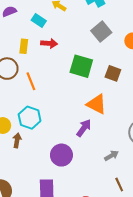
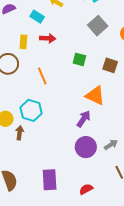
green square: (81, 66) -> (79, 59), size x0.6
orange line: (31, 81) -> (42, 76), moved
purple circle: (61, 155) -> (86, 147), moved

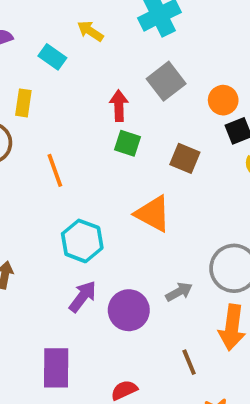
red arrow: (48, 38) -> (119, 106), moved, turned -98
cyan hexagon: (31, 110) -> (82, 241), moved
purple arrow: (84, 119) -> (83, 297), moved
gray arrow: (111, 145) -> (179, 292), moved

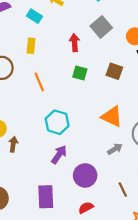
yellow rectangle: (23, 103) -> (31, 46), moved
green square: (127, 143) -> (80, 73), moved
orange triangle: (153, 214) -> (112, 117), moved
purple circle: (129, 310) -> (85, 175), moved

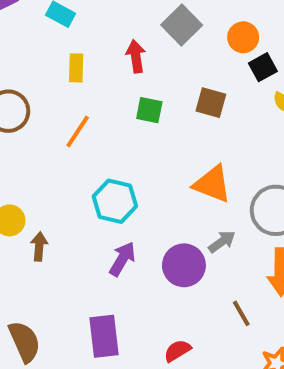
yellow rectangle: (31, 46) -> (76, 68), moved
orange line: (39, 82) -> (78, 131), turned 60
purple circle: (85, 175) -> (184, 265), moved

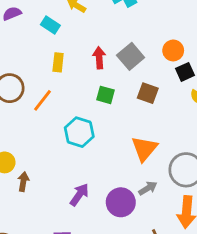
gray square: (182, 25) -> (131, 56), moved
orange line: (78, 131) -> (43, 100), moved
orange triangle: (212, 184) -> (144, 149), turned 44
cyan hexagon: (115, 201) -> (79, 132), moved

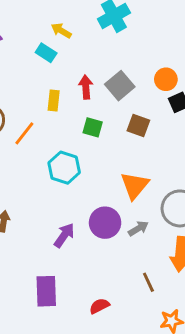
cyan rectangle: (50, 25) -> (46, 53), moved
yellow rectangle: (58, 62) -> (54, 101), moved
purple circle: (121, 202) -> (105, 223), moved

